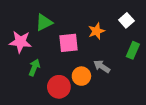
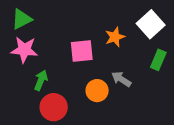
white square: (126, 20) -> (151, 24), size x1.5
green triangle: (44, 22) -> (22, 19), moved
red circle: (59, 87) -> (54, 107), moved

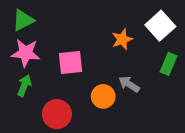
pink square: (82, 51) -> (71, 62), moved
green arrow: (41, 80) -> (24, 86), moved

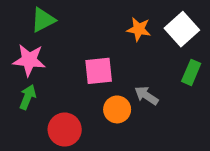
green triangle: (23, 20) -> (43, 20), moved
orange star: (122, 39) -> (139, 29), moved, turned 30
pink square: (71, 62) -> (99, 71), moved

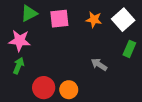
pink square: (99, 71) -> (59, 19), moved
orange circle: (117, 109) -> (69, 90), moved

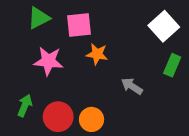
orange star: (94, 20) -> (97, 54), moved
pink star: (20, 41) -> (48, 61), moved
green arrow: (19, 66) -> (25, 106), moved

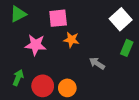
green triangle: (39, 18) -> (18, 14), moved

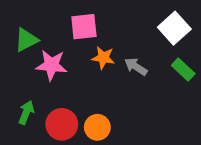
green triangle: (18, 14) -> (26, 40), moved
green rectangle: (127, 48) -> (183, 70), turned -70
gray arrow: (97, 63) -> (136, 67), moved

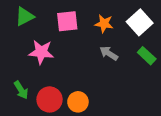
green triangle: (26, 40) -> (25, 17), moved
orange star: (103, 58) -> (104, 24), moved
green arrow: (26, 112) -> (21, 90), turned 126

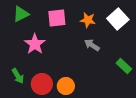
pink star: (41, 52) -> (35, 44), turned 30
green rectangle: (147, 56) -> (124, 66), moved

